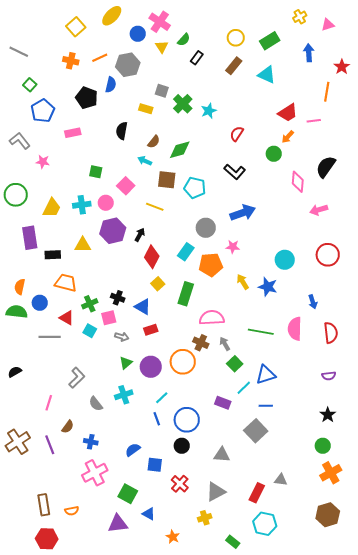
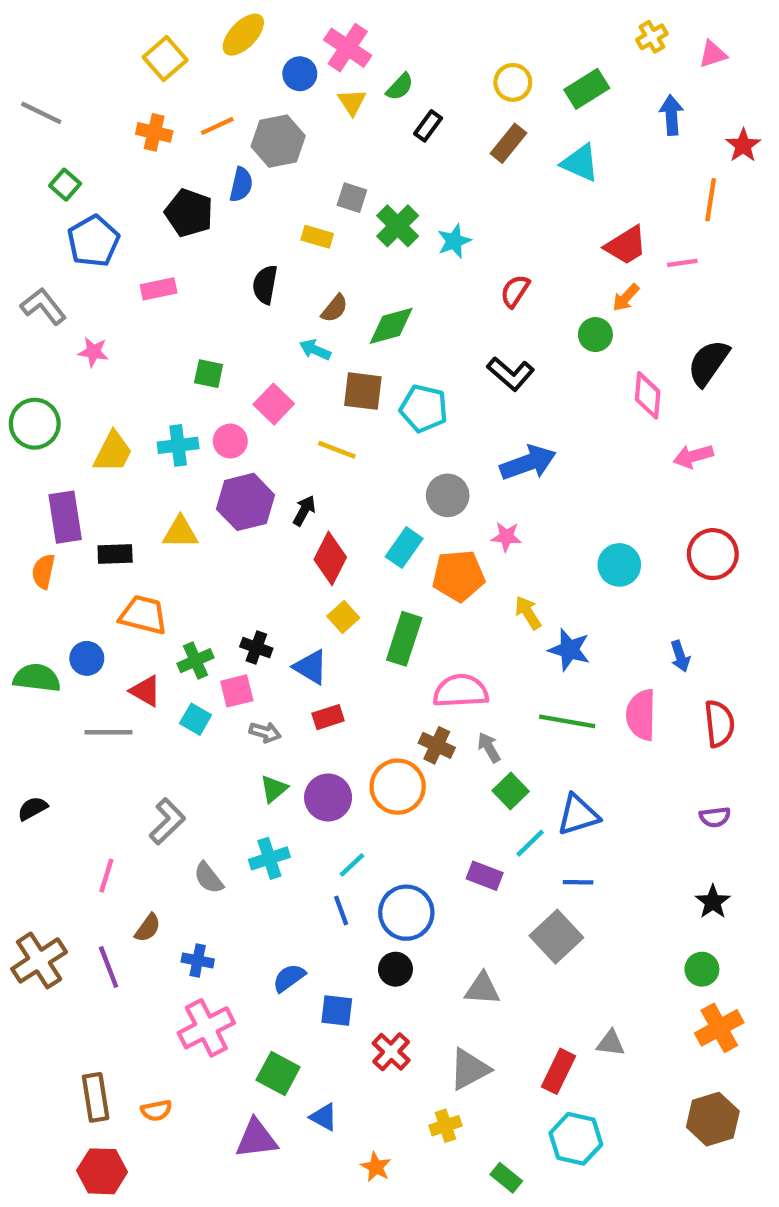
orange semicircle: (20, 287) -> (43, 571), moved
blue star: (268, 287) -> (569, 650), moved

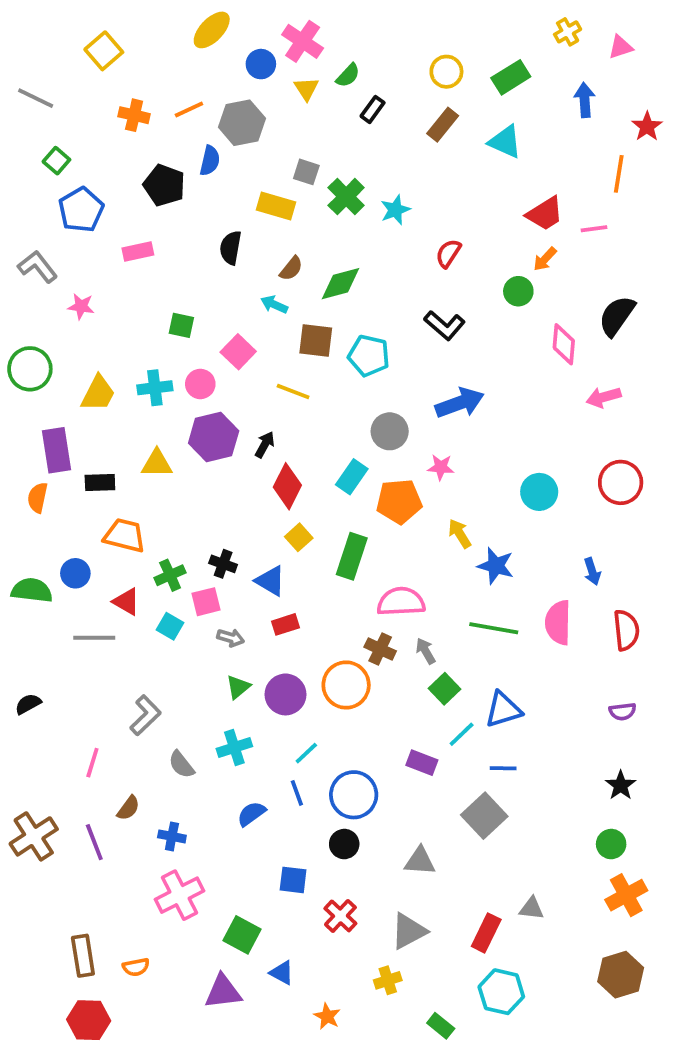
yellow square: (165, 59) -> (104, 51), moved
yellow rectangle: (317, 237) -> (276, 206), size x1.4
blue semicircle: (289, 978) -> (251, 814), moved

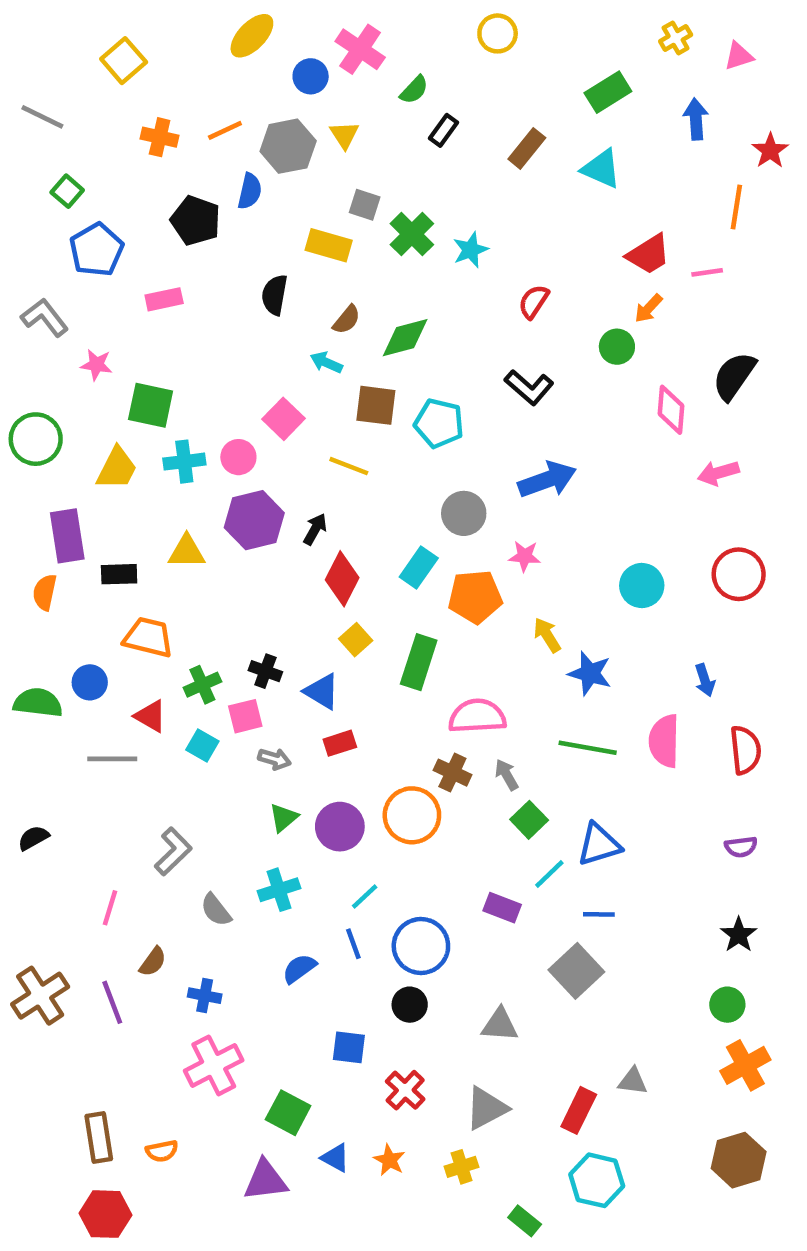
yellow circle: (446, 72) -> (498, 33), moved
yellow triangle: (306, 89) -> (344, 135), moved
green square: (181, 325) -> (151, 405), moved, size x1.5
orange star: (327, 1016) -> (389, 1160), moved

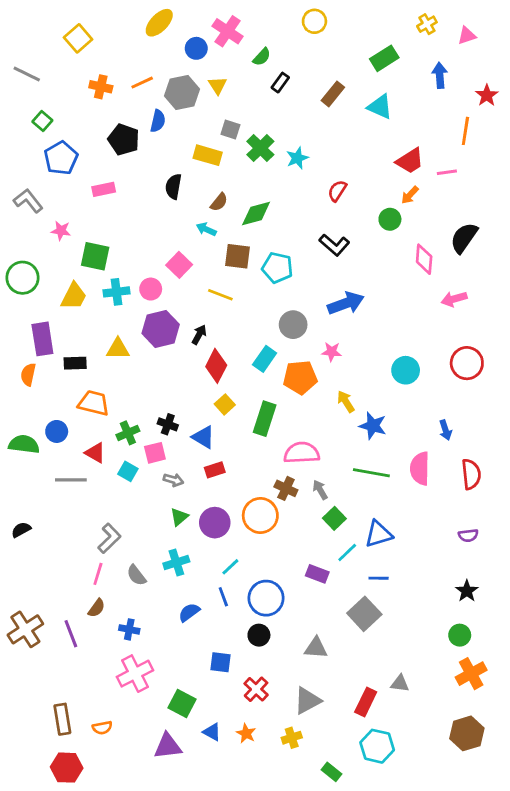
pink line: (110, 908) -> (98, 574), moved

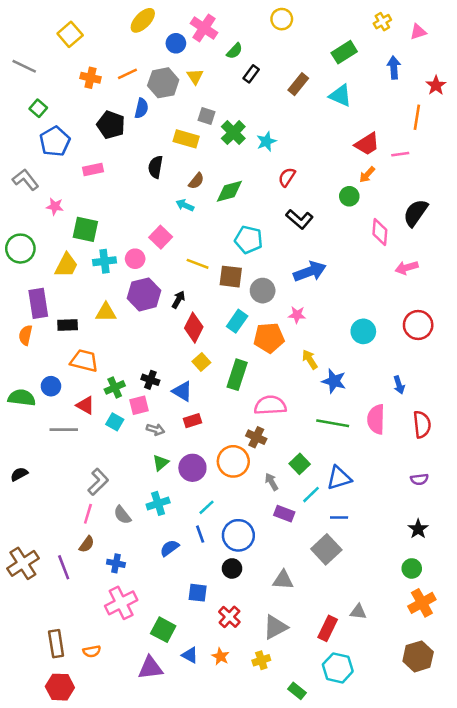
red semicircle: (337, 191) -> (287, 177), moved
brown square: (238, 256) -> (231, 277), moved
gray arrow: (320, 490) -> (272, 482), moved

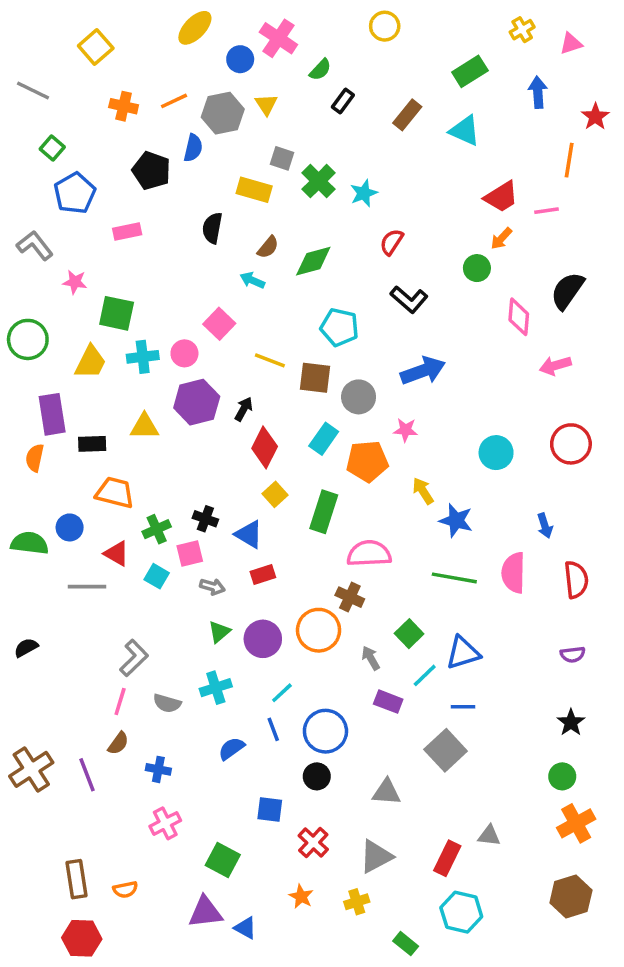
gray semicircle: (122, 515) -> (167, 703), turned -36
pink cross: (121, 603) -> (165, 823), size x0.7
blue triangle: (190, 655) -> (245, 928), moved

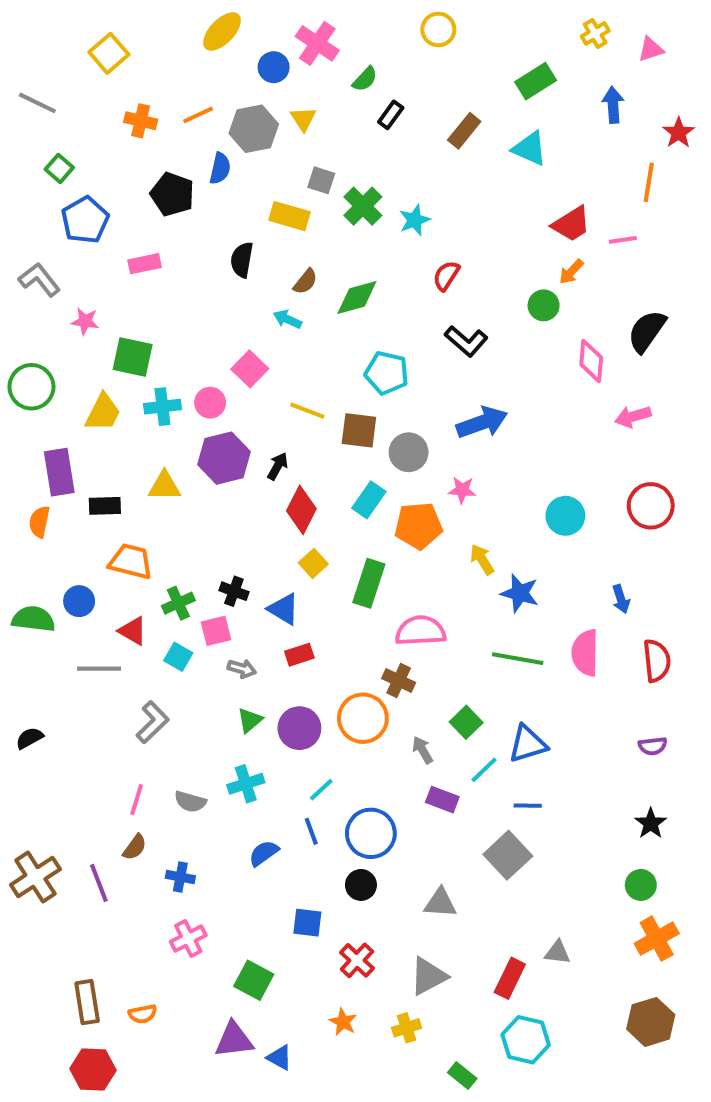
gray L-shape: (134, 658) -> (153, 722), moved

